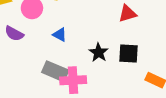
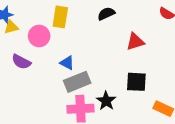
black star: (99, 52) -> (106, 101), moved
gray rectangle: (55, 71) -> (77, 82), moved, turned -45

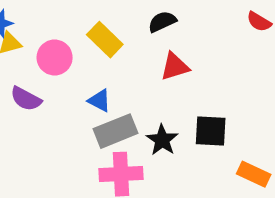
yellow rectangle: (60, 17) -> (105, 40), moved, turned -55
red triangle: (135, 42) -> (175, 66), moved
black star: (106, 101) -> (162, 140), moved

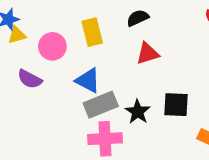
yellow rectangle: (105, 40) -> (92, 32), turned 32
blue triangle: (99, 101) -> (88, 80), size x1.4

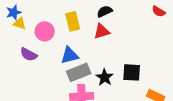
yellow triangle: (17, 35) -> (20, 23), turned 32
red triangle: (148, 53) -> (102, 31), moved
blue triangle: (88, 80) -> (70, 55), turned -42

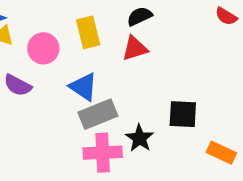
blue triangle: (70, 55) -> (83, 87), turned 48
black star: (105, 77) -> (140, 138), moved

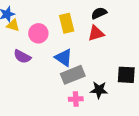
black star: (140, 138) -> (99, 90), turned -30
pink cross: (103, 153) -> (76, 99), size x0.6

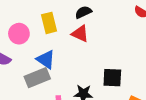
red triangle: (96, 33) -> (80, 34), turned 42
gray rectangle: (73, 75) -> (37, 78), moved

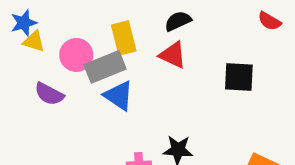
gray rectangle: (37, 78) -> (105, 67), moved
black square: (112, 78) -> (239, 77), moved

